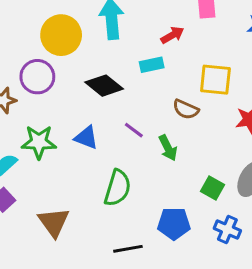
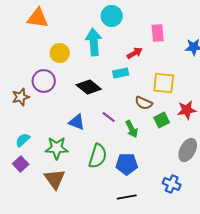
yellow circle: (61, 35) -> (60, 53), size x0.7
green star: (39, 142) -> (57, 148), moved
green square: (212, 188) -> (162, 120), moved, turned 35
blue pentagon: (174, 224) -> (127, 164), moved
black line: (128, 249) -> (127, 197), moved

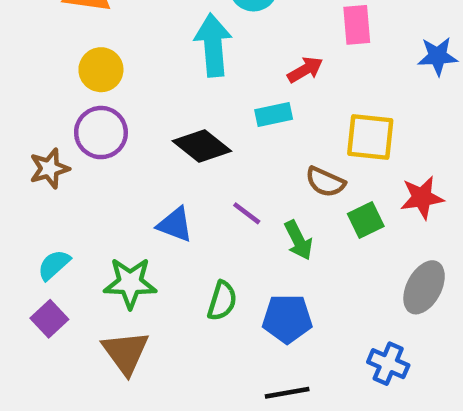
yellow circle: (60, 53) -> (101, 70), moved
green semicircle: (98, 156) -> (222, 301), size x0.7

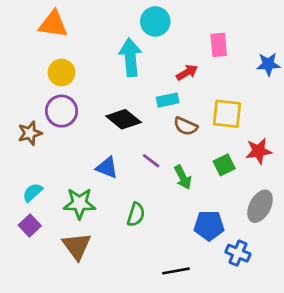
brown semicircle: (325, 182) -> (186, 126), moved
blue pentagon: (287, 319) -> (209, 225), moved

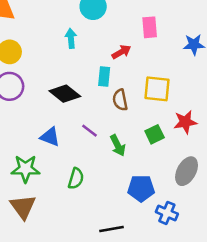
cyan arrow: (130, 57) -> (71, 38), size x0.6
cyan rectangle: (168, 100) -> (104, 77), turned -72
brown semicircle: (186, 126) -> (120, 100), turned 55

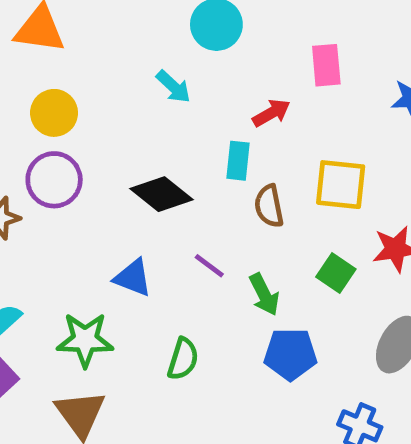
cyan arrow: (71, 38) -> (173, 87), turned 138
green square: (155, 134) -> (336, 273), turned -30
blue pentagon: (141, 188) -> (290, 354), moved

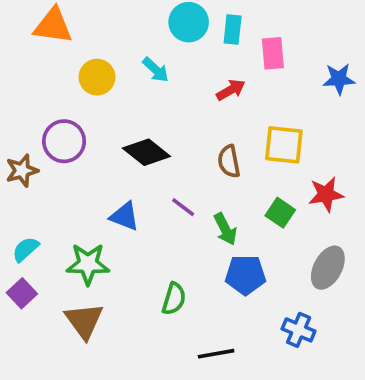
yellow circle: (54, 113) -> (97, 77), moved
cyan rectangle: (238, 161) -> (233, 29), moved
green semicircle: (183, 359) -> (174, 299), moved

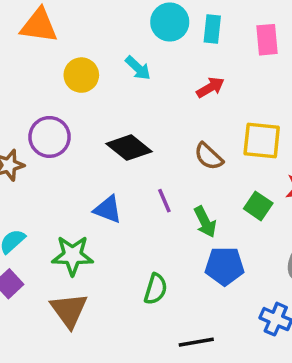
pink rectangle: (273, 53) -> (267, 40), moved
brown semicircle: (229, 161) -> (209, 156), turned -36
purple line: (183, 207) -> (164, 201), turned 30

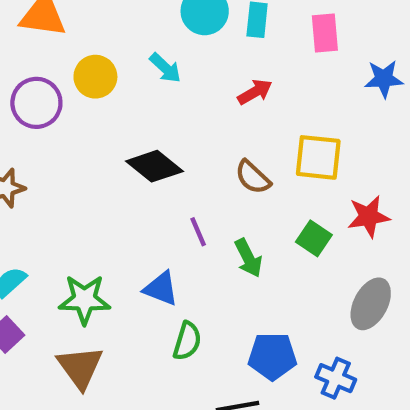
purple circle: (50, 137) -> (36, 103), moved
blue triangle: (108, 209) -> (161, 289), moved
blue pentagon: (225, 266) -> (272, 356), moved

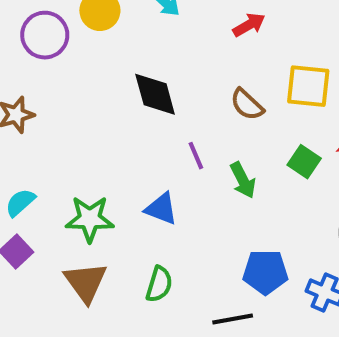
black diamond: (154, 166) -> (155, 94), turned 36
green semicircle: (187, 341) -> (159, 284), moved

